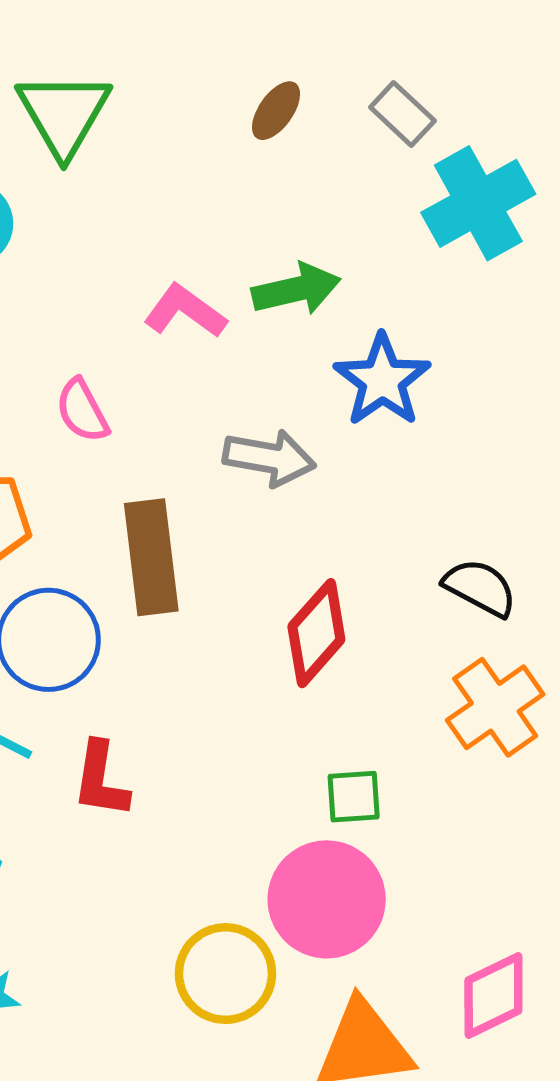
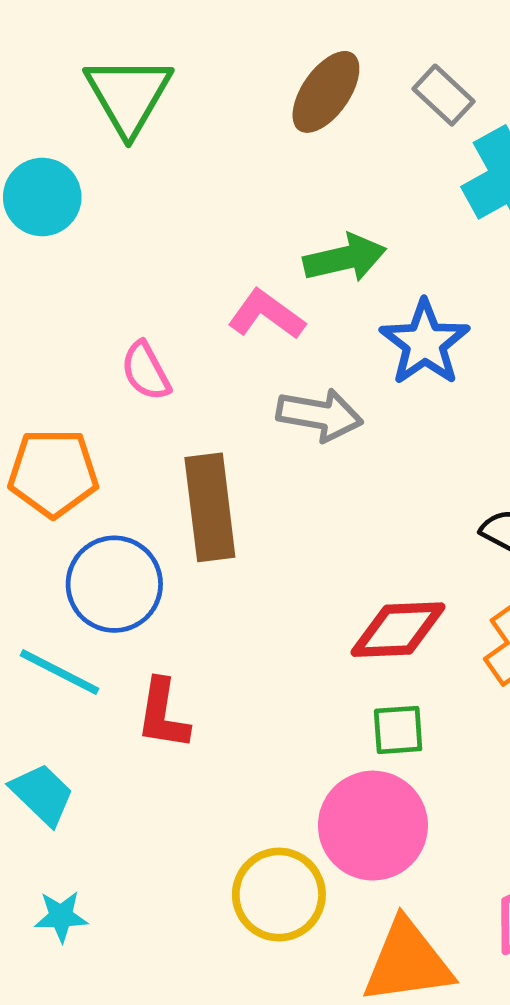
brown ellipse: (276, 111) -> (326, 92), size x1.5
pink L-shape: (185, 311) -> (266, 315), moved
red diamond: (316, 633) -> (398, 630), moved, turned 46

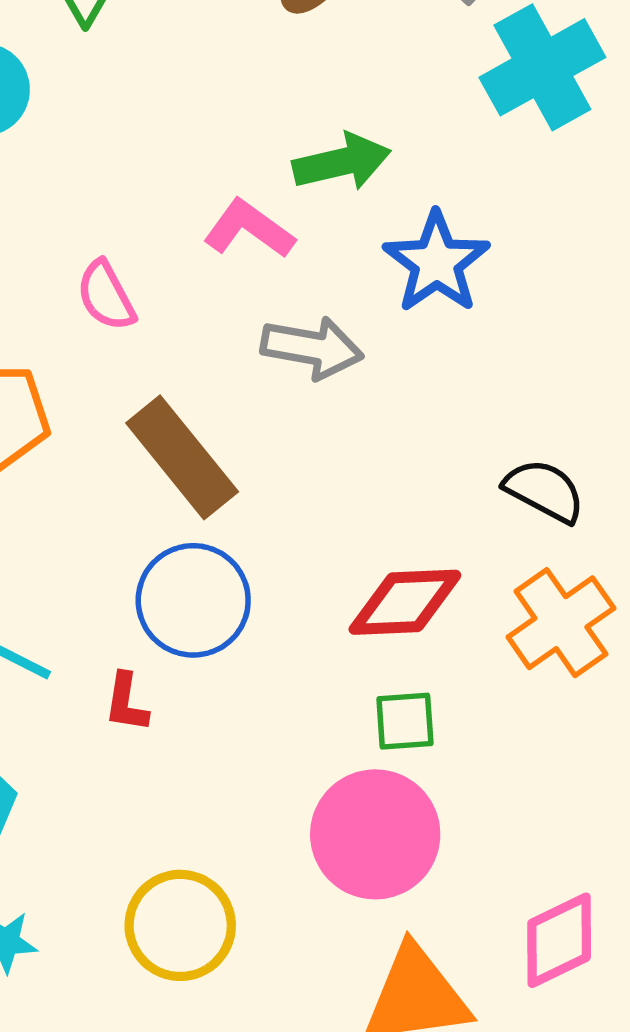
brown rectangle: (210, 507) -> (182, 457), turned -32
blue circle: (114, 584) -> (193, 600), moved
red L-shape: (163, 714) -> (126, 703), size x0.7
yellow circle: (279, 895) -> (180, 925), moved

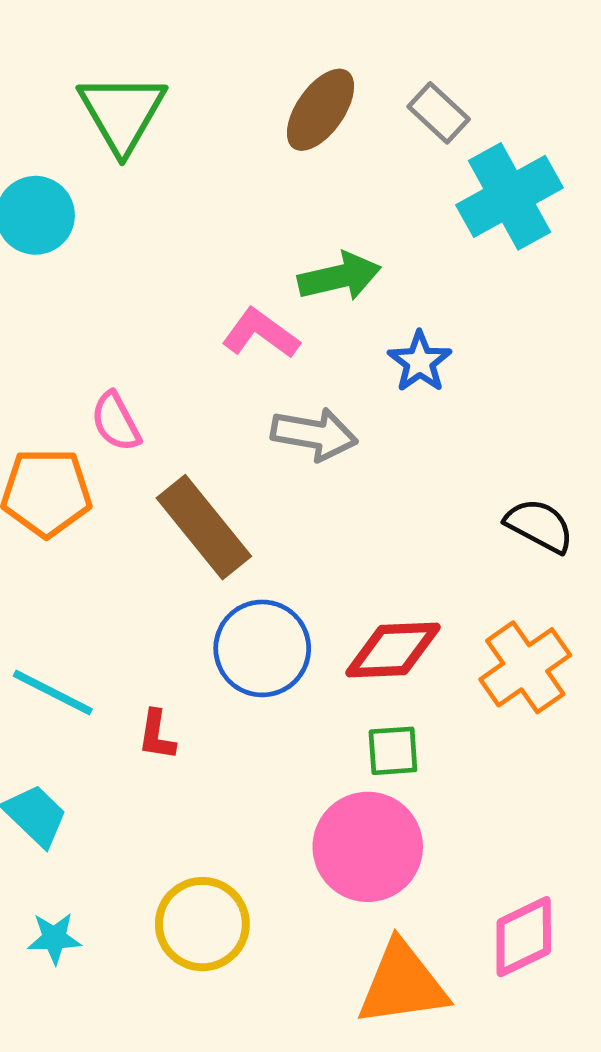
blue star: (437, 262) -> (420, 362), size x0.7
pink semicircle: (106, 296) -> (116, 422), moved
black semicircle: (544, 491) -> (539, 526), moved
blue circle: (193, 600) -> (262, 648), moved

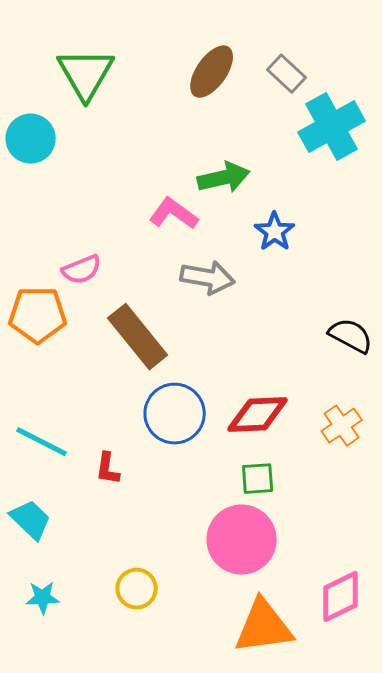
pink semicircle: (116, 422) -> (82, 270), turned -84
orange cross: (525, 667) -> (342, 426), size x0.7
yellow circle: (202, 924) -> (137, 589), size x0.7

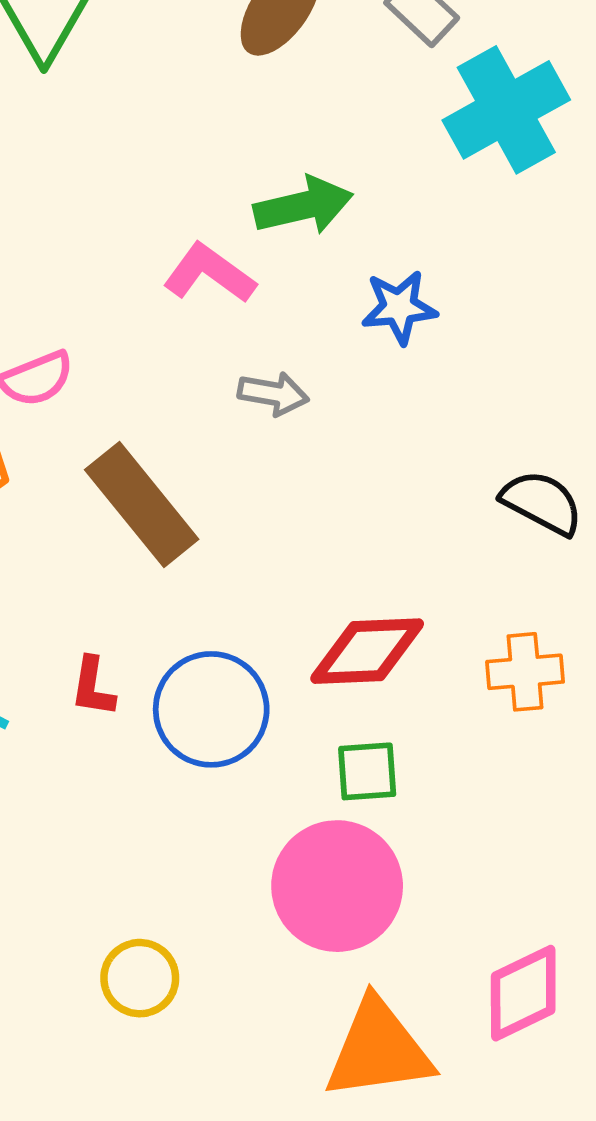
blue star: (275, 232) -> (399, 307), turned 30
gray arrow: (208, 278) -> (273, 394), size x0.7
blue circle: (175, 414) -> (211, 709), moved
orange cross: (342, 426) -> (525, 672), turned 30
red L-shape: (108, 469) -> (93, 687), moved

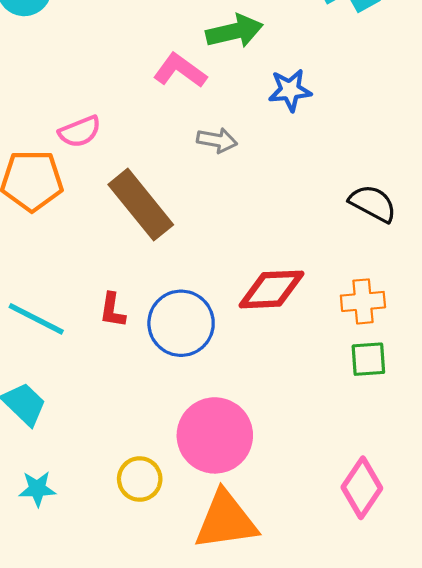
green square: (367, 771) -> (368, 359), moved
pink circle: (337, 886) -> (215, 435), moved
pink diamond: (523, 993) -> (362, 488), turned -30
orange triangle: (378, 1050) -> (226, 520), moved

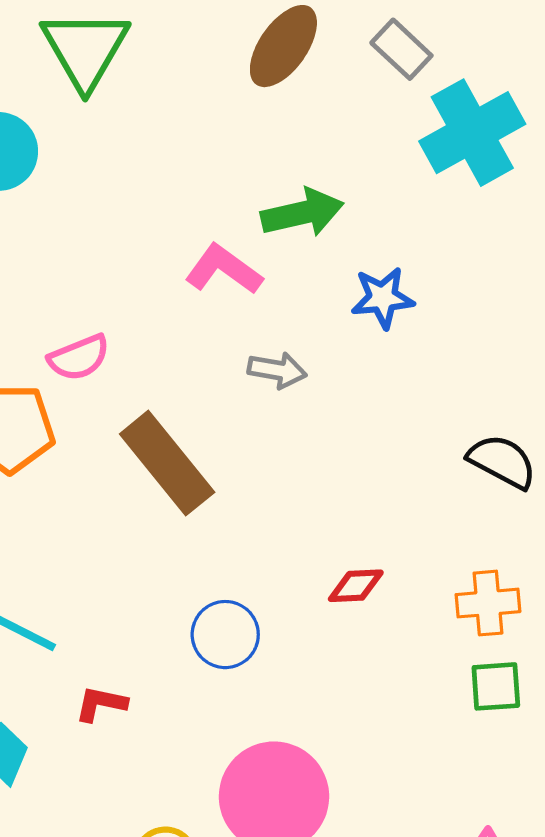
red diamond: (271, 289) -> (356, 586), size x0.6
red L-shape: (112, 310) -> (101, 704), moved, turned 93
blue circle: (181, 323) -> (225, 635), size x0.7

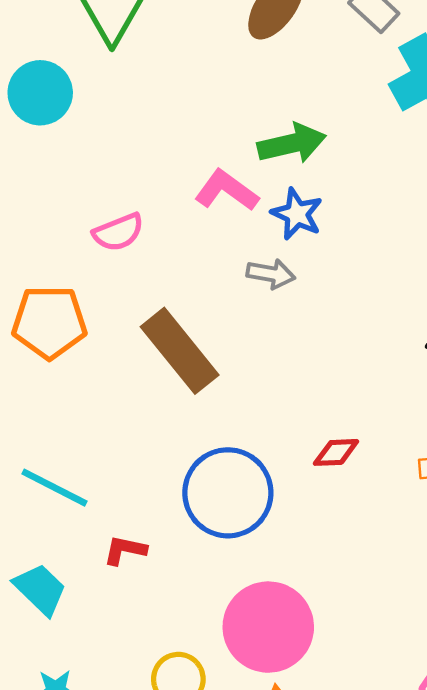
blue star: (383, 298) -> (297, 214), moved, turned 30
pink semicircle: (79, 358) -> (118, 232), moved
blue circle: (225, 635) -> (228, 493), size x1.6

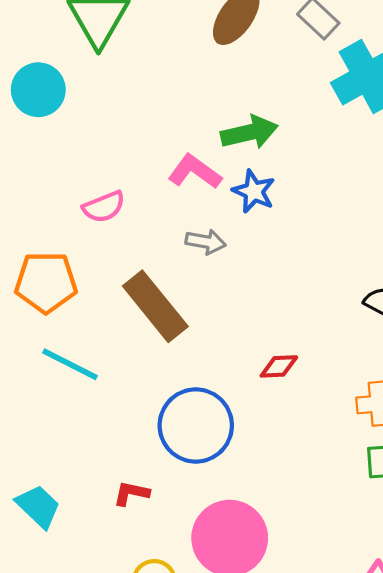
gray arrow: (271, 274) -> (206, 242), moved
red diamond: (336, 452) -> (279, 366), moved
cyan line: (55, 488) -> (70, 364), moved
red L-shape: (125, 550) -> (131, 493), moved

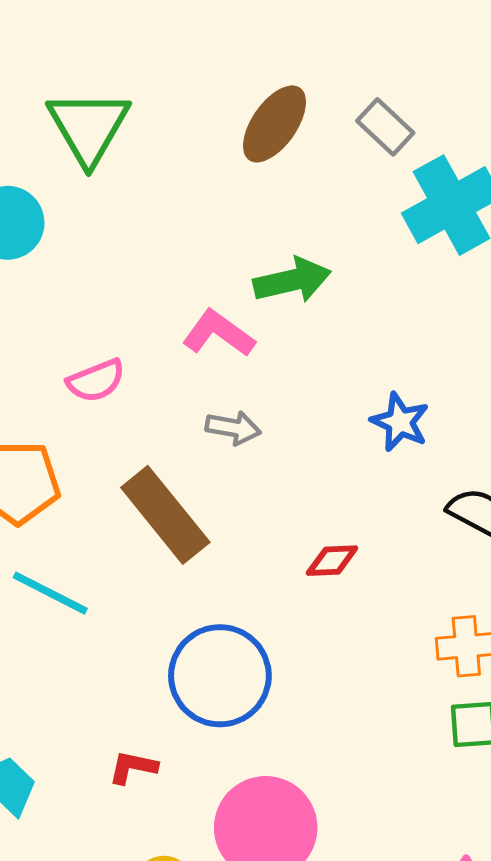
blue star: (254, 191) -> (400, 422), moved
red diamond: (279, 366) -> (332, 561), moved

